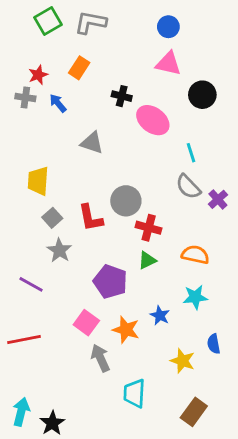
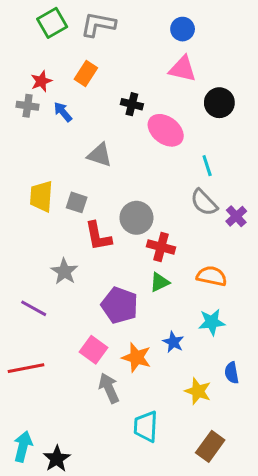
gray square: (52, 218) -> (77, 202), moved, turned -30

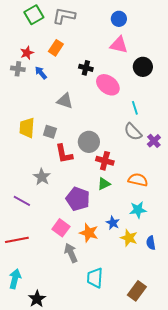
yellow star: (198, 391) -> (129, 238), moved
cyan arrow: (23, 446) -> (15, 279), moved

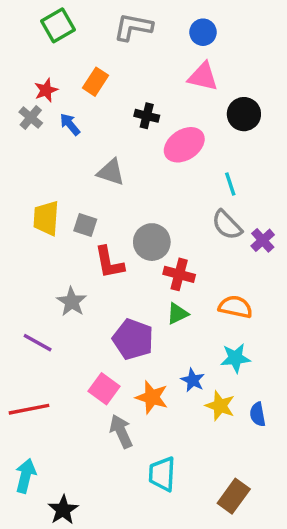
gray L-shape: (64, 16) -> (133, 27), moved
gray cross: (18, 69) -> (31, 117), turned 32
pink ellipse: (108, 85) -> (184, 145), turned -70

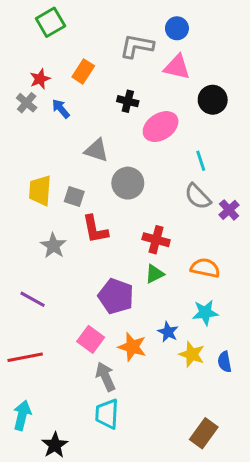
gray L-shape: (133, 27) -> (137, 46), moved
gray circle: (152, 242) -> (128, 183), moved
gray star: (72, 302) -> (53, 246), moved
cyan trapezoid: (162, 474) -> (107, 414), moved

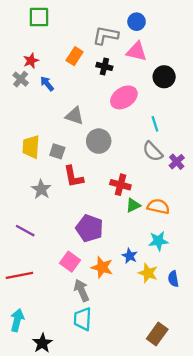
green square: (50, 22) -> (39, 17), turned 30
orange rectangle: (83, 71) -> (75, 56), moved
black cross: (128, 101) -> (104, 66), moved
green triangle: (155, 274) -> (133, 205), moved

